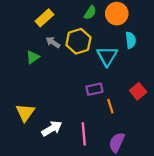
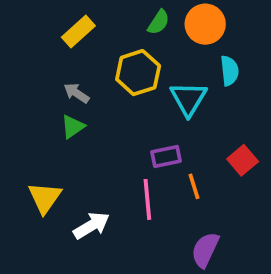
gray arrow: (53, 42) -> (76, 93), moved
green triangle: (33, 57) -> (73, 127), moved
pink line: (84, 134) -> (147, 199), moved

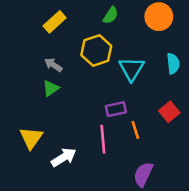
orange circle: (205, 24) -> (159, 17), moved
cyan semicircle: (229, 71) -> (173, 64), moved

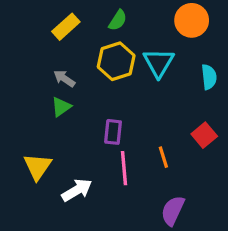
green semicircle: (111, 15) -> (118, 20), moved
cyan triangle: (131, 69) -> (159, 63), moved
purple rectangle: (116, 109) -> (113, 132), moved, turned -72

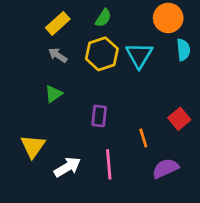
cyan semicircle: (209, 77) -> (183, 50), moved
gray arrow: (64, 79) -> (58, 55), moved
pink line: (124, 168) -> (109, 164), moved
purple semicircle: (173, 211) -> (165, 168), moved, turned 40

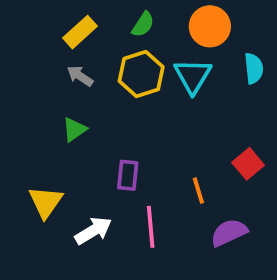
orange circle: (168, 18) -> (210, 26), moved
purple rectangle: (99, 116) -> (128, 175), moved

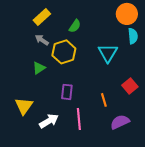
green semicircle: (143, 24) -> (75, 26), moved
orange circle: (210, 26) -> (127, 14), moved
yellow hexagon: (141, 74) -> (64, 52), moved
cyan triangle: (193, 76) -> (108, 53), moved

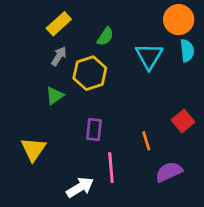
gray arrow: (42, 40) -> (59, 56), turned 88
cyan triangle: (108, 53) -> (149, 56), moved
white arrow: (49, 121) -> (80, 187), moved

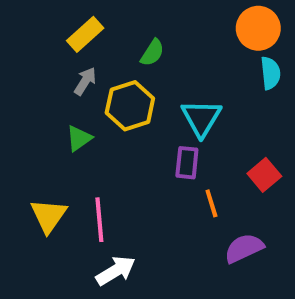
cyan triangle: (149, 56) -> (201, 118), moved
purple rectangle: (94, 130) -> (187, 163), moved
pink line: (111, 168) -> (99, 220), moved

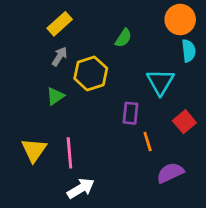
green semicircle: (152, 53) -> (123, 38), moved
cyan triangle: (201, 118) -> (160, 82), moved

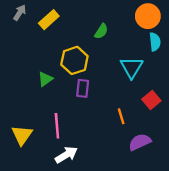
gray arrow: (60, 56) -> (20, 13), moved
purple rectangle: (130, 113) -> (83, 88), moved
yellow triangle: (34, 150) -> (22, 135), moved

